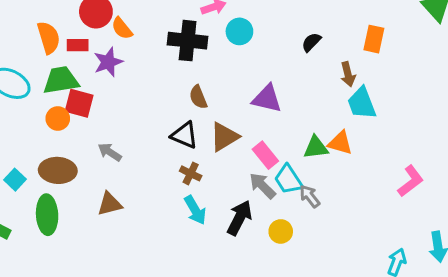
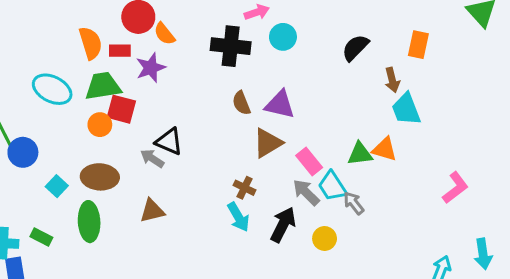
black semicircle: (311, 42) -> (355, 48), size x1.4
purple triangle: (267, 99) -> (280, 105), moved
black triangle: (185, 135) -> (169, 142), moved
brown cross: (191, 173) -> (245, 188), moved

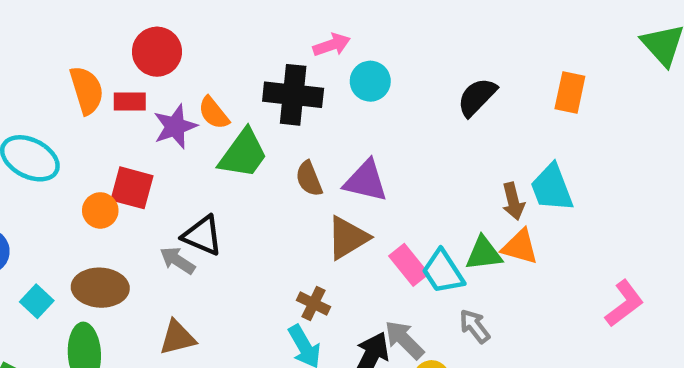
orange semicircle: (164, 34) -> (214, 113), moved
brown arrow: (392, 80) -> (513, 201), moved
green trapezoid: (103, 86) -> (243, 154), moved, turned 135
cyan trapezoid: (332, 186) -> (443, 272), moved
gray arrow: (306, 192) -> (404, 340), moved

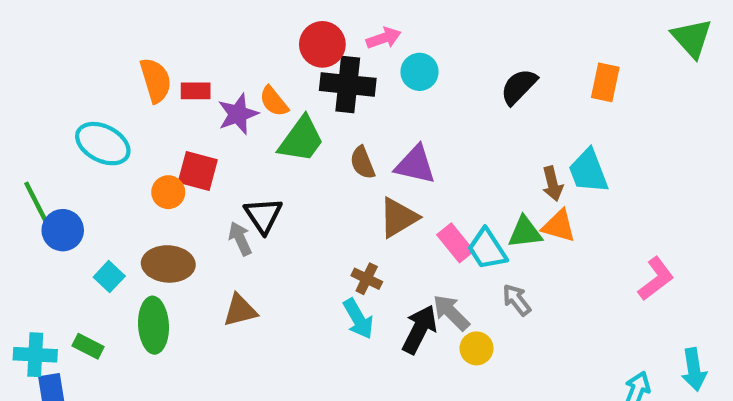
red circle: (157, 52) -> (322, 44), moved
black triangle: (202, 235) -> (263, 215), turned 33
gray arrow: (177, 260) -> (240, 239), turned 32

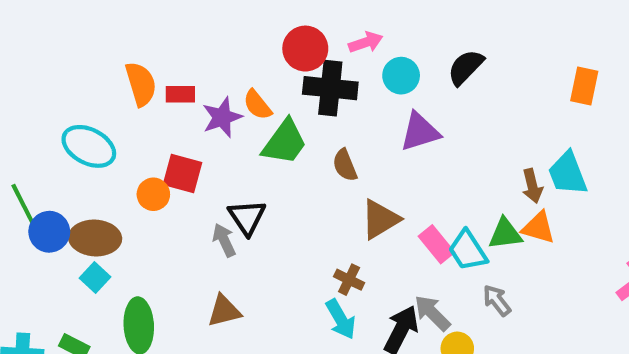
black semicircle: (519, 87) -> (466, 67), moved
purple triangle: (415, 165) -> (420, 132), moved, turned -30
brown ellipse: (168, 264) -> (95, 238), moved

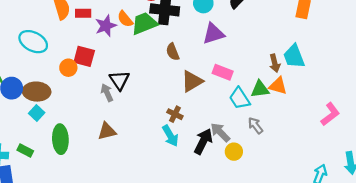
green trapezoid: (285, 142) -> (144, 23), moved, turned -148
pink rectangle: (436, 244) -> (223, 72), moved, turned -30

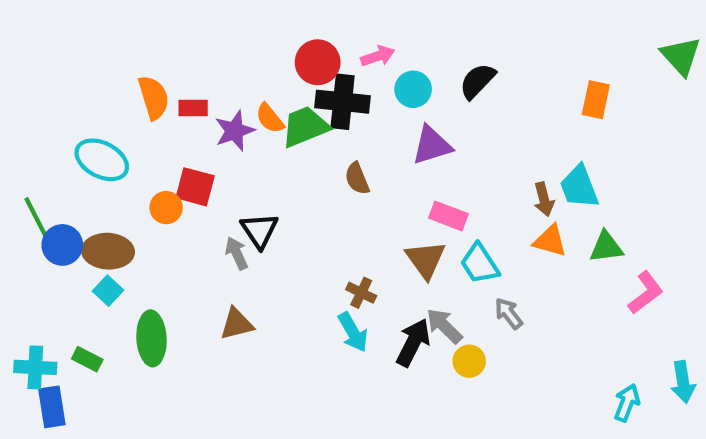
brown triangle: (192, 81) -> (426, 259), moved, turned -35
green triangle: (260, 89) -> (606, 247), moved

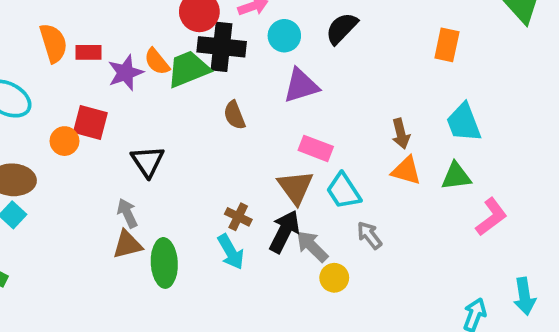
cyan trapezoid: (579, 187) -> (464, 123), moved
gray arrow: (237, 253) -> (127, 213), moved
green ellipse: (152, 338) -> (164, 263), moved
black arrow: (413, 343) -> (284, 232), moved

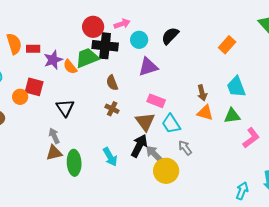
orange rectangle: (447, 45) -> (227, 45), turned 30
orange semicircle: (157, 62) -> (70, 67), moved
brown cross: (238, 217) -> (112, 109), moved
yellow circle: (334, 278) -> (166, 171), size x1.6

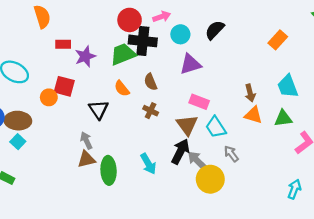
orange semicircle: (14, 44) -> (42, 17), moved
orange semicircle: (70, 67) -> (122, 89), moved
cyan arrow: (242, 191) -> (294, 189), moved

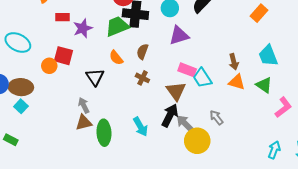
brown semicircle: (151, 82) -> (142, 52), turned 42
green triangle: (283, 118) -> (264, 85), turned 42
cyan trapezoid: (216, 127) -> (202, 78), moved

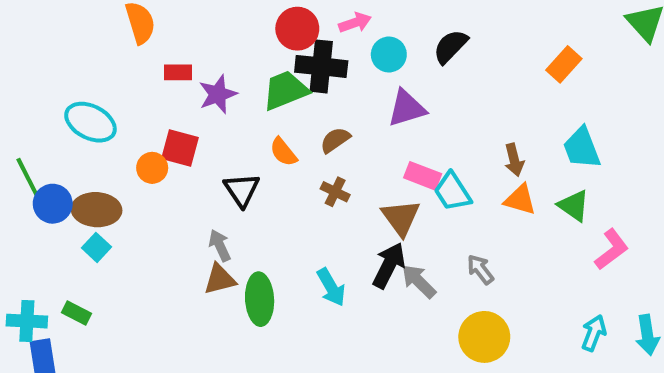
brown semicircle: (142, 52) -> (335, 140), turned 35
yellow circle: (197, 141) -> (484, 337), moved

